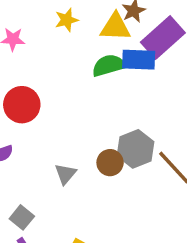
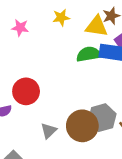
red circle: (22, 105) -> (26, 91), moved
brown circle: (110, 163) -> (82, 126), size x1.6

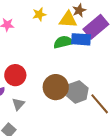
brown circle: (82, 126) -> (56, 87), moved
gray triangle: (49, 131) -> (18, 104), moved

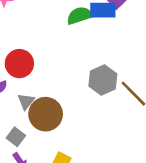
brown circle: (56, 87) -> (46, 114), moved

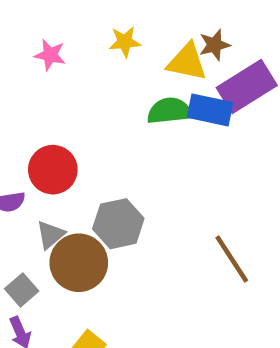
gray hexagon: (103, 80) -> (118, 224), moved

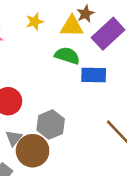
blue rectangle: (210, 110) -> (94, 75), moved
green semicircle: (169, 111) -> (67, 56), turned 35

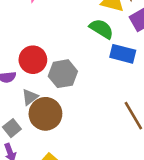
gray hexagon: (51, 125) -> (63, 74), moved

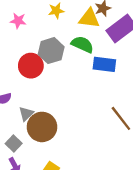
red circle: (33, 60) -> (31, 66), moved
gray hexagon: (63, 74) -> (51, 51), moved

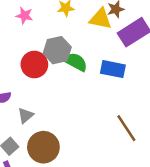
green semicircle: (82, 44) -> (76, 62), moved
brown circle: (42, 127) -> (43, 147), moved

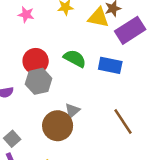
gray hexagon: (57, 50) -> (39, 81), moved
gray triangle: (26, 115) -> (72, 111), moved
brown circle: (43, 147) -> (58, 126), moved

